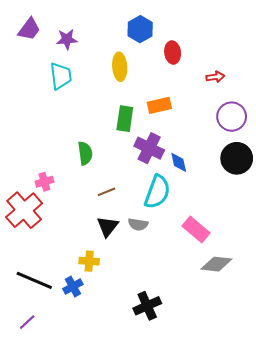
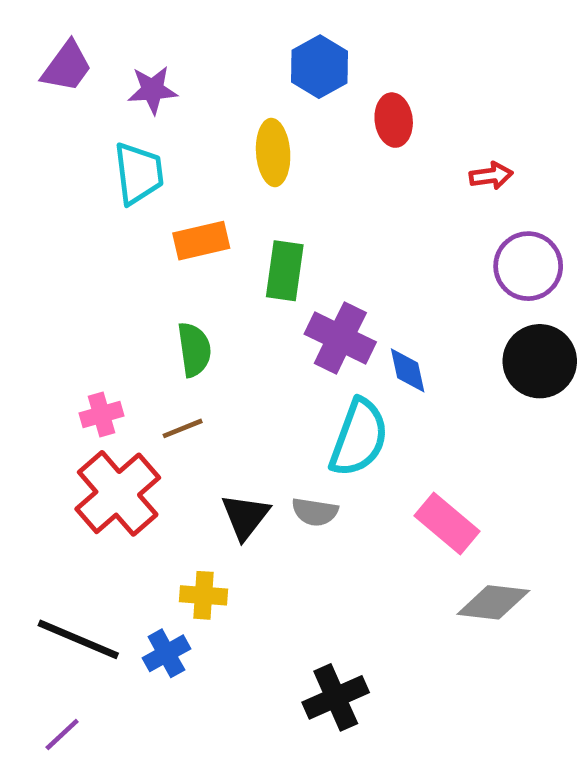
orange rectangle: (159, 105) -> (201, 241), moved
brown line: (106, 192) -> (183, 428), moved
red cross: (24, 210) -> (118, 493), moved

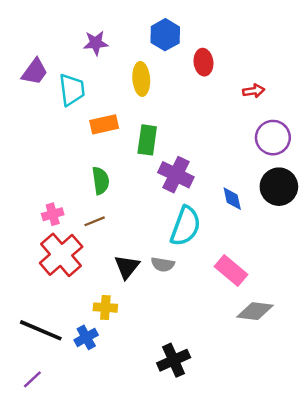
purple trapezoid: (67, 67) -> (35, 72), moved
purple star: (153, 90) -> (96, 43), moved
blue diamond: (408, 370) -> (232, 199), moved

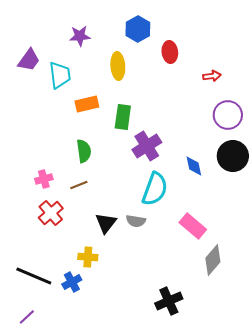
purple cross: (176, 175) -> (147, 146), turned 32
red cross: (61, 255) -> (51, 213), size x0.7
gray diamond: (255, 311) -> (213, 260), turned -56
black cross: (174, 360) -> (169, 301), moved

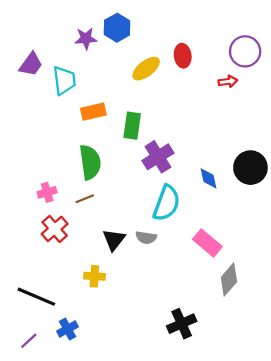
blue hexagon: (138, 29) -> (117, 28), moved
yellow ellipse: (118, 66) -> (146, 69), moved, turned 56
purple circle: (228, 115) -> (245, 51), moved
green semicircle: (84, 151) -> (90, 162), size x1.4
blue cross: (72, 282) -> (68, 329), moved

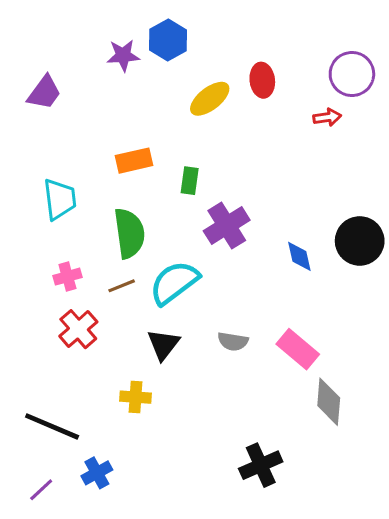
cyan trapezoid: (64, 80) -> (60, 199), moved
green rectangle: (132, 126) -> (190, 181), size x0.7
cyan semicircle: (167, 203) -> (174, 283), moved, turned -147
gray semicircle: (146, 238) -> (233, 341), moved
gray diamond: (229, 280) -> (329, 402), turned -36

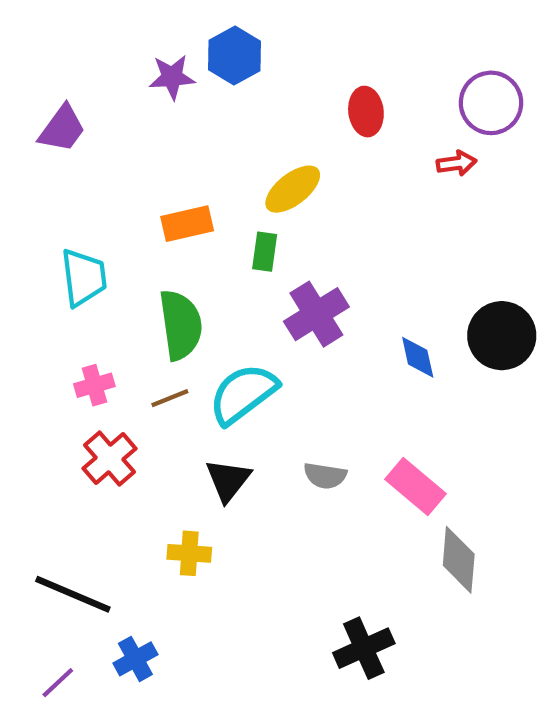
yellow ellipse: (210, 99) -> (293, 189), moved

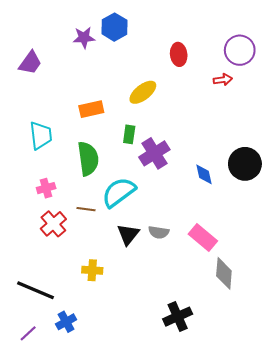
green rectangle: (265, 252) -> (129, 134), moved
brown line: (170, 398) -> (86, 209), moved, turned 30
black triangle: (228, 480) -> (128, 234), moved

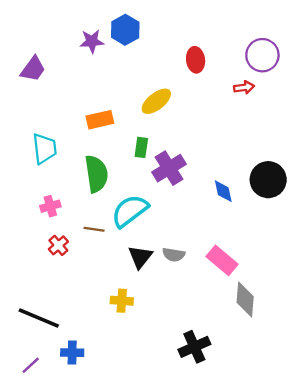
red cross: (53, 224) -> (58, 245), size x0.7
yellow cross: (92, 270) -> (122, 301), moved
blue cross: (66, 322) -> (72, 353), turned 30

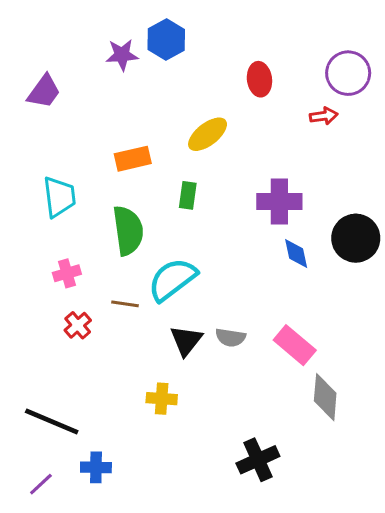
purple cross: (169, 168) -> (279, 201), moved, turned 32

